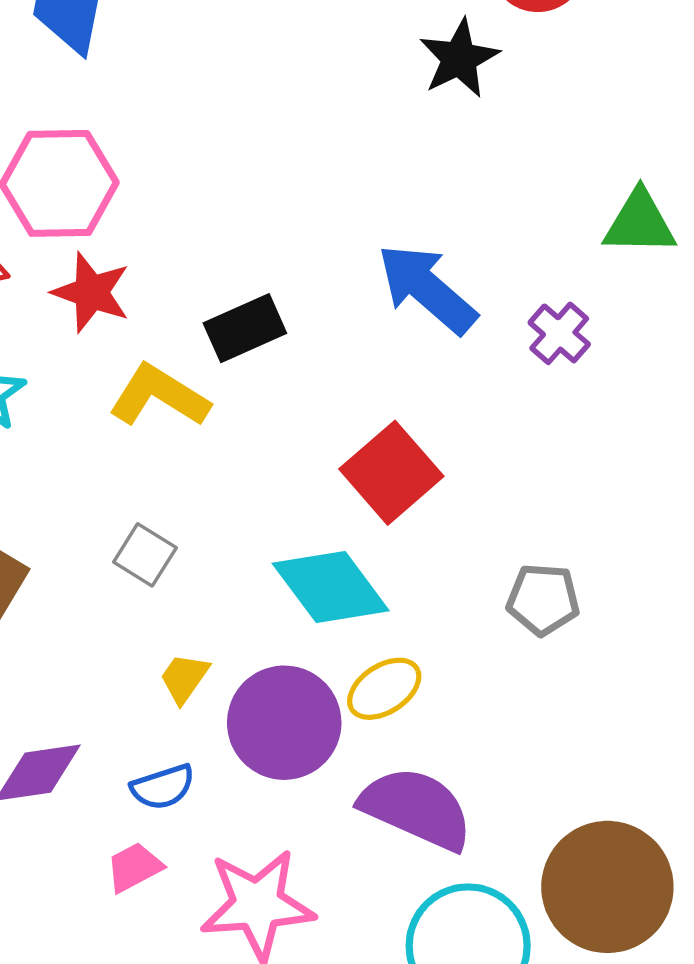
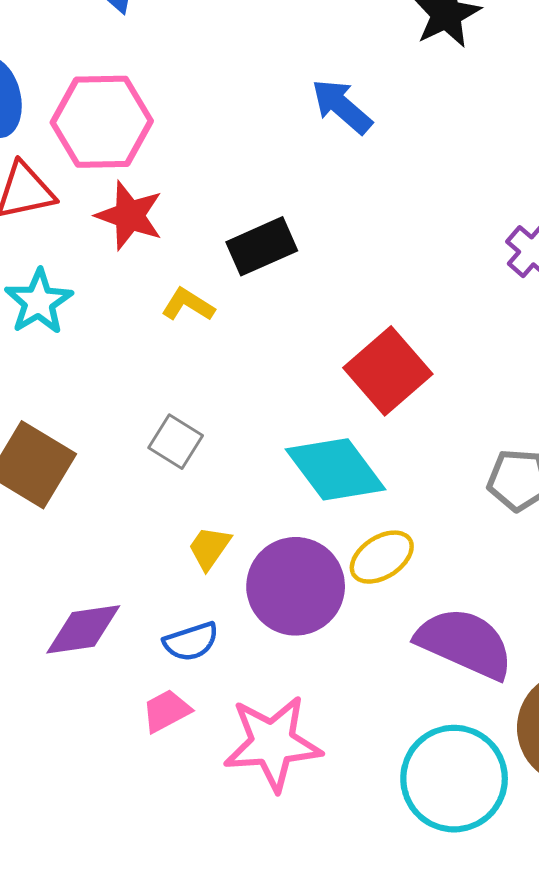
blue arrow: (427, 289) -> (342, 106), moved, size x0.7
yellow L-shape: (159, 396) -> (188, 305), size x0.6
purple semicircle: (416, 808) -> (465, 643), moved

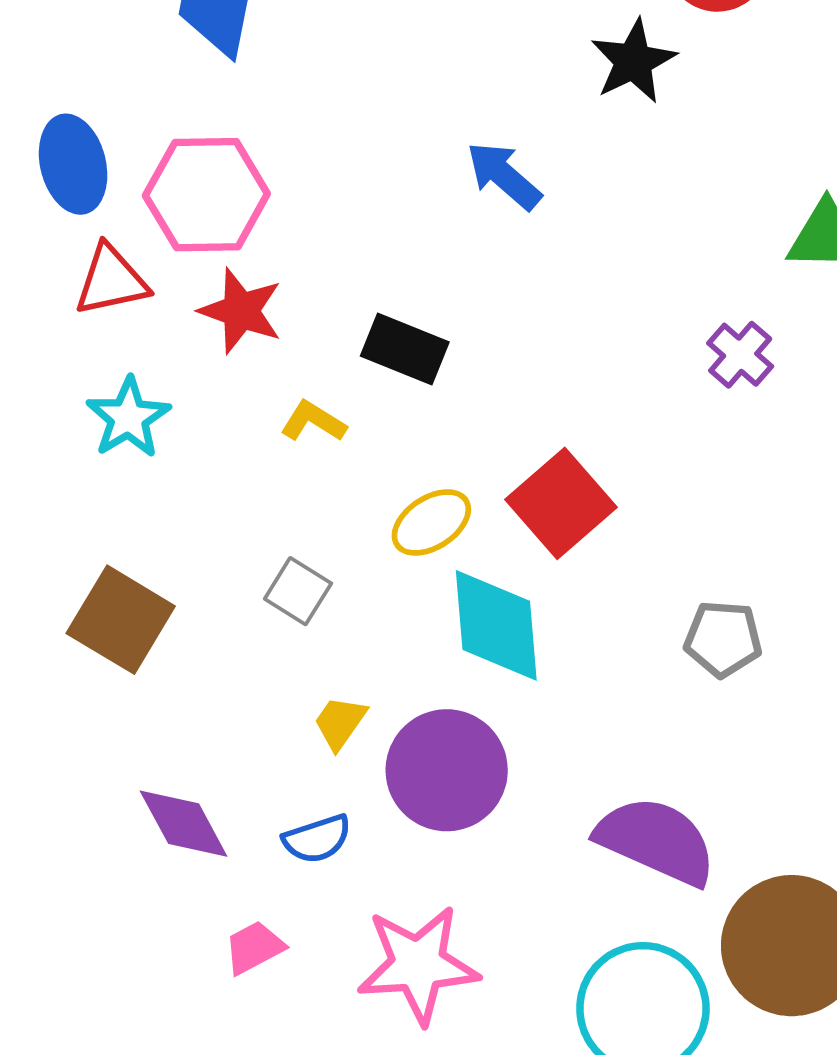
black rectangle: (262, 246) -> (405, 349), turned 46
cyan diamond: (336, 469) -> (496, 625), turned 32
yellow ellipse: (382, 557) -> (431, 522), moved
purple diamond: (83, 629) -> (184, 824), turned 70
pink trapezoid: (166, 711) -> (254, 948), moved

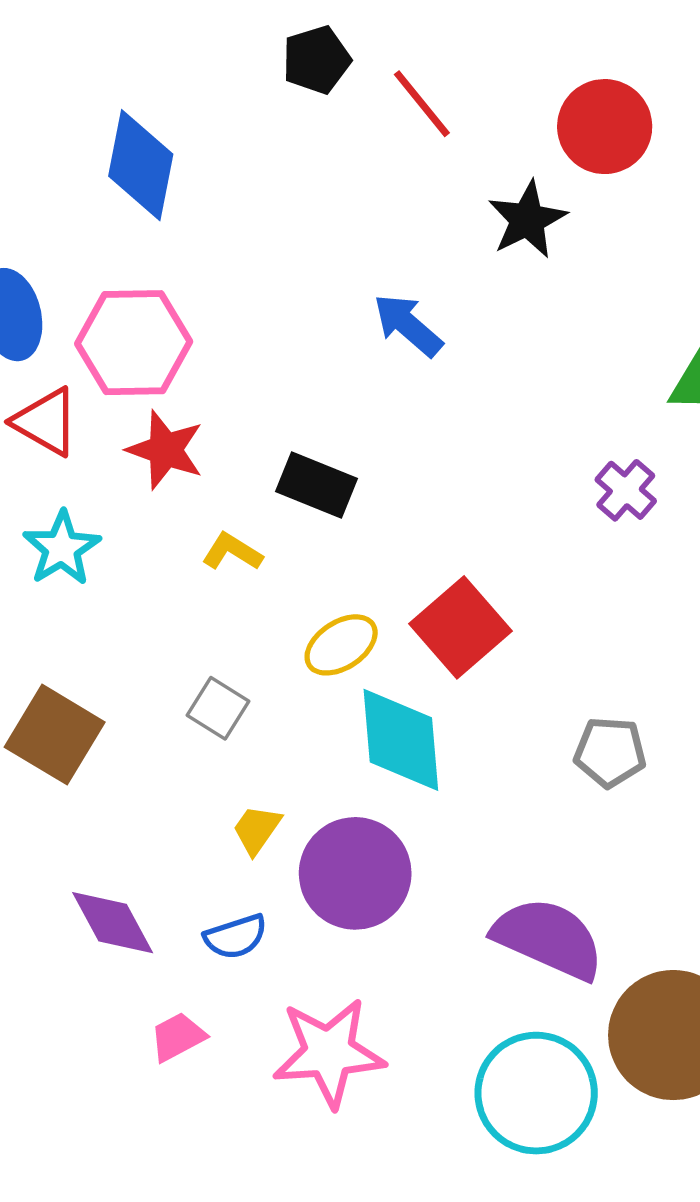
red triangle: (111, 280) -> (46, 422), turned 42

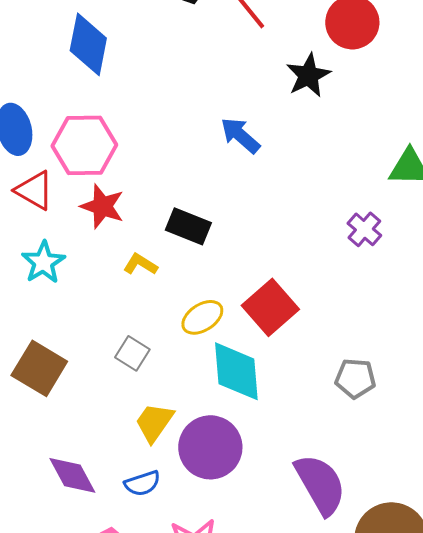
yellow trapezoid: (257, 829) -> (154, 422), size x1.4
purple semicircle: (548, 938) -> (320, 484), turned 36

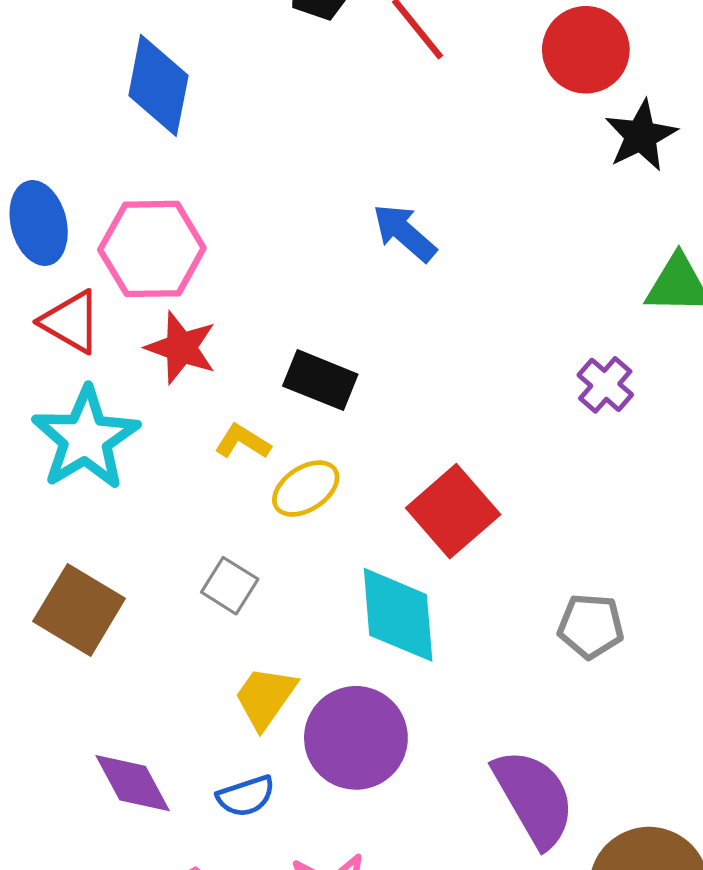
black star: (308, 75) -> (641, 136), moved
cyan star: (43, 262) -> (86, 438), size x1.5
yellow ellipse: (202, 317) -> (306, 489), moved

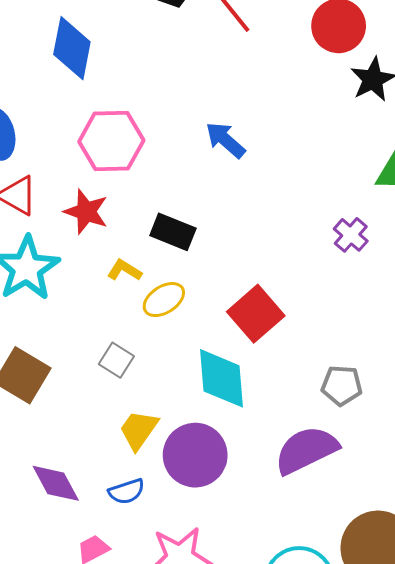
pink hexagon: (152, 249) -> (111, 141), moved
purple semicircle: (534, 798) -> (306, 450), moved, turned -86

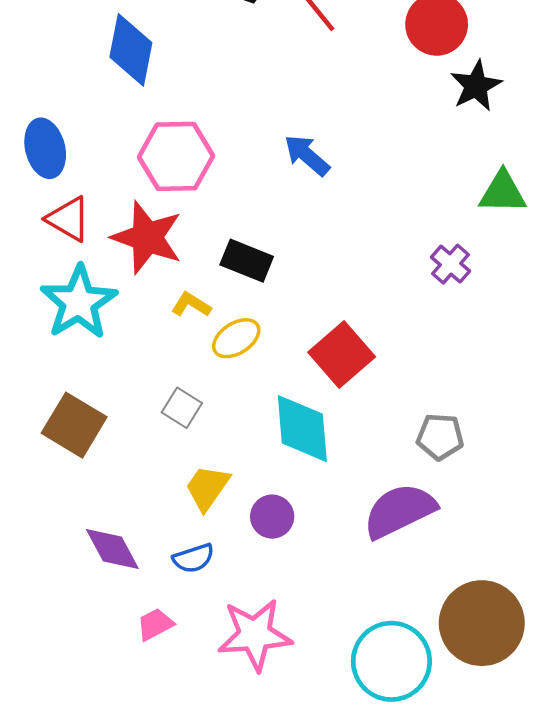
red star: (86, 212) -> (147, 237), size x1.4
purple circle: (195, 455) -> (272, 517), size x0.6

